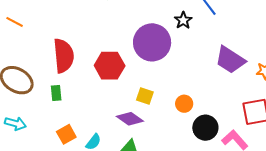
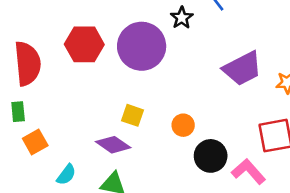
purple trapezoid: (230, 60) -> (242, 69), turned -60
red hexagon: (110, 66) -> (84, 44), moved
orange square: (66, 134) -> (35, 142), moved

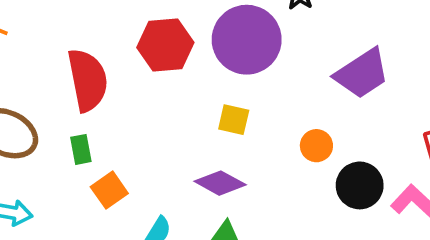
purple trapezoid: (242, 69) -> (362, 73), moved
yellow square: (133, 115) -> (234, 120), moved

